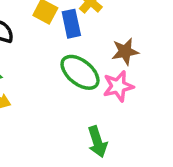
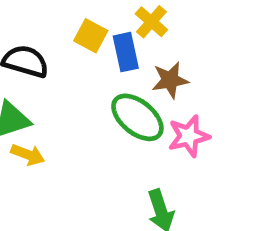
brown star: (125, 51) -> (170, 80), moved

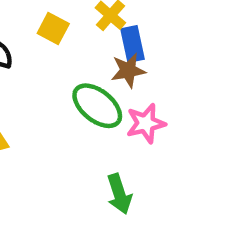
blue rectangle: (126, 52) -> (133, 44), moved

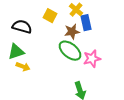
brown star: (128, 70) -> (72, 32), moved

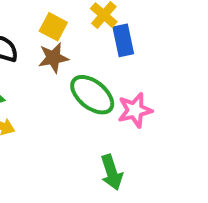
brown star: (72, 32) -> (53, 58), moved

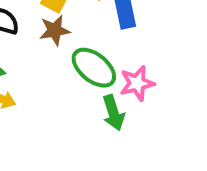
green arrow: (112, 172) -> (113, 113), moved

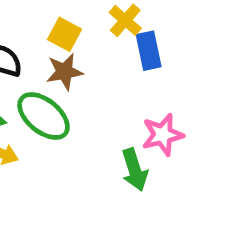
green ellipse: (94, 68) -> (44, 116), moved

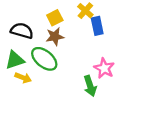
yellow square: (65, 34) -> (55, 18), turned 35
pink star: (163, 135) -> (104, 68), turned -30

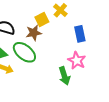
yellow square: (55, 18) -> (42, 19), moved
blue rectangle: (97, 26) -> (80, 34), moved

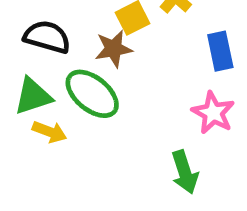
green arrow: (64, 76) -> (185, 172), moved

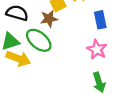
yellow arrow: (49, 132) -> (18, 59), size x1.5
green arrow: (185, 172) -> (99, 82), moved

